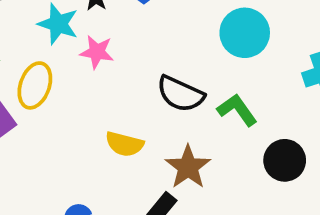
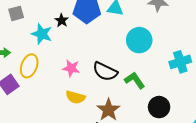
pink star: (97, 52) -> (71, 68), moved

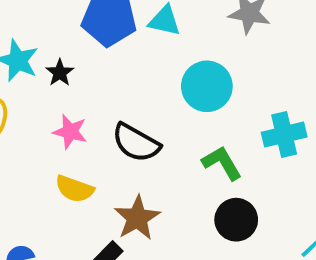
black star: (62, 20) -> (60, 73), moved
green L-shape: (135, 80) -> (222, 163), moved

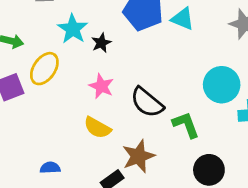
cyan circle: (207, 86) -> (222, 85), moved
green L-shape: (222, 163) -> (186, 125), moved

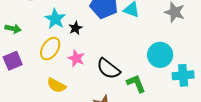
yellow ellipse: (44, 69) -> (50, 49), moved
yellow semicircle: (97, 128) -> (56, 85), moved

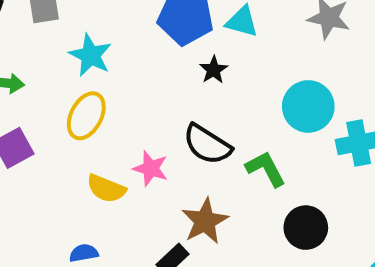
black star: (75, 28) -> (214, 70), moved
pink star: (76, 58) -> (151, 168), moved

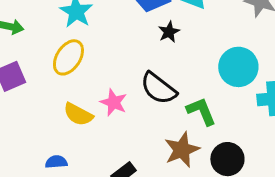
brown star: (205, 221) -> (182, 150), moved

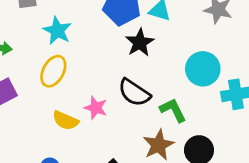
black star: (169, 32) -> (140, 43), size x1.5

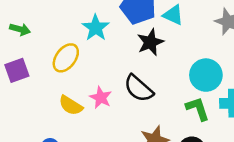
cyan star: (57, 31) -> (96, 28), moved
green L-shape: (173, 110) -> (198, 109), moved

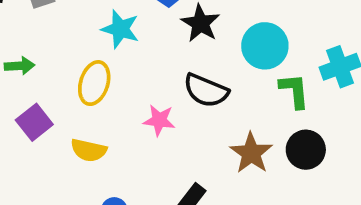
cyan circle: (206, 75) -> (265, 46), moved
yellow semicircle: (71, 105) -> (89, 150), moved
green L-shape: (198, 109) -> (294, 91), turned 32

